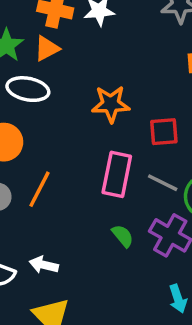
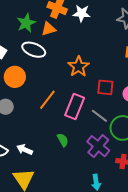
orange star: (111, 104) -> (79, 67), turned 30
orange line: (39, 189) -> (47, 100), moved
green semicircle: (123, 236) -> (63, 140), moved

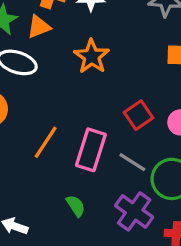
orange star: (79, 67) -> (92, 56), moved
red square: (105, 87) -> (138, 115), turned -36

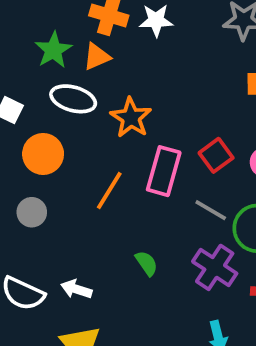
orange star: (92, 56) -> (131, 118), moved
pink rectangle: (91, 150) -> (164, 171), moved

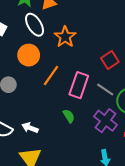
white ellipse: (73, 99) -> (35, 25), turned 40
orange circle: (43, 154) -> (29, 55), moved
pink rectangle: (164, 171) -> (79, 85), moved

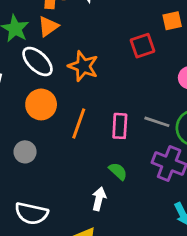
red square: (110, 60) -> (143, 46), moved, turned 30
pink rectangle: (79, 85) -> (120, 126), size x0.7
white arrow: (30, 128) -> (99, 199), moved, turned 98

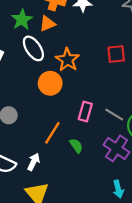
orange circle: (41, 104) -> (50, 83), moved
orange line: (79, 123) -> (52, 133), moved
white arrow: (99, 199) -> (34, 162), moved

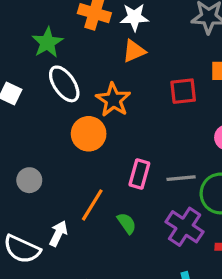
orange triangle: (47, 24) -> (134, 51), moved
gray line: (114, 115) -> (181, 178), turned -36
white arrow: (34, 162) -> (58, 234), moved

